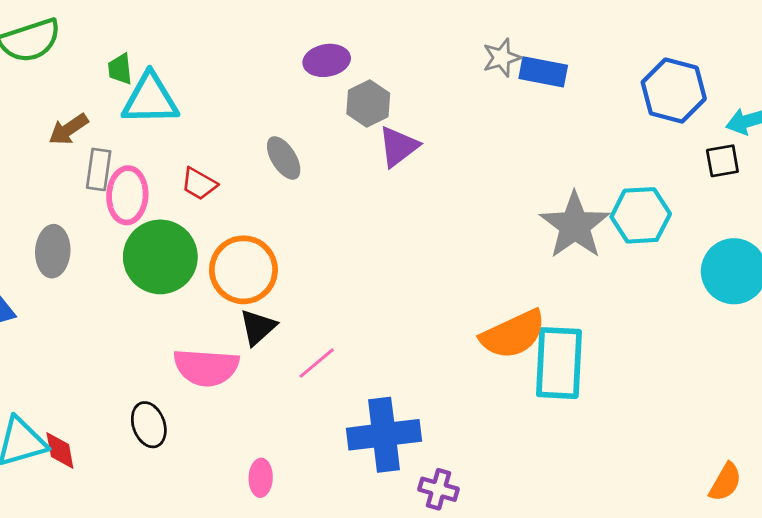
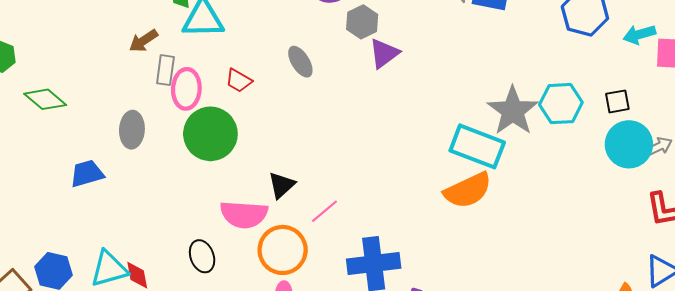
black square: (722, 161) -> (617, 101), moved
orange circle: (243, 270) -> (283, 250), moved
cyan rectangle: (559, 363) -> (477, 146), moved, turned -72

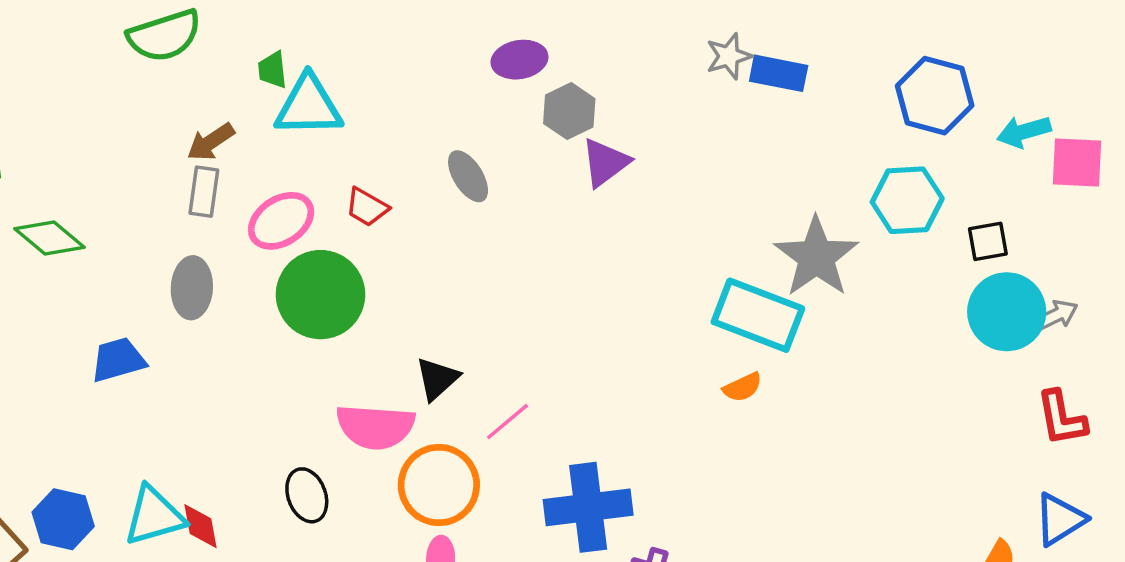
gray rectangle: (165, 70) -> (204, 192), moved
pink ellipse: (186, 89) -> (281, 221), turned 54
cyan hexagon: (561, 104) -> (907, 200), moved
orange semicircle: (468, 190) -> (742, 387), size x0.5

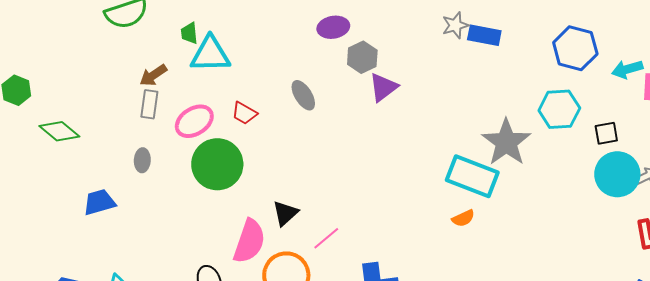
gray ellipse: (192, 288) -> (142, 160), size x0.7
pink semicircle: (375, 427) -> (249, 241), turned -75

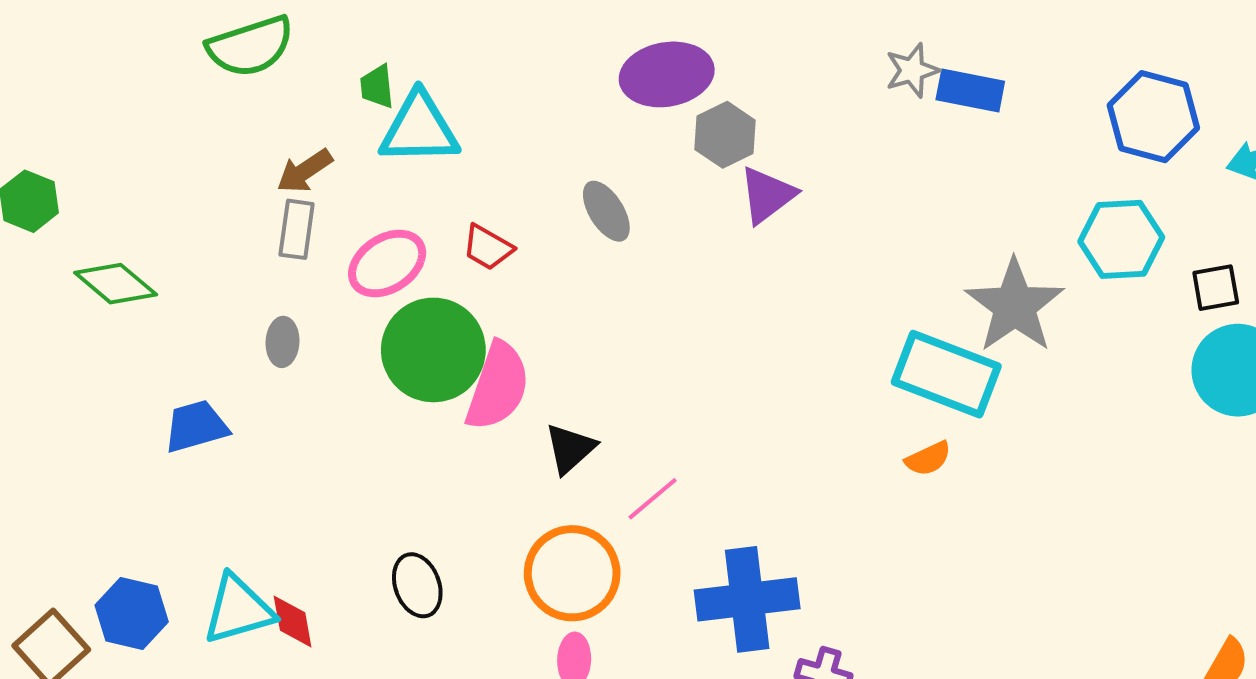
purple ellipse: (333, 27) -> (667, 74), size x1.4
pink semicircle: (249, 241) -> (498, 386), moved

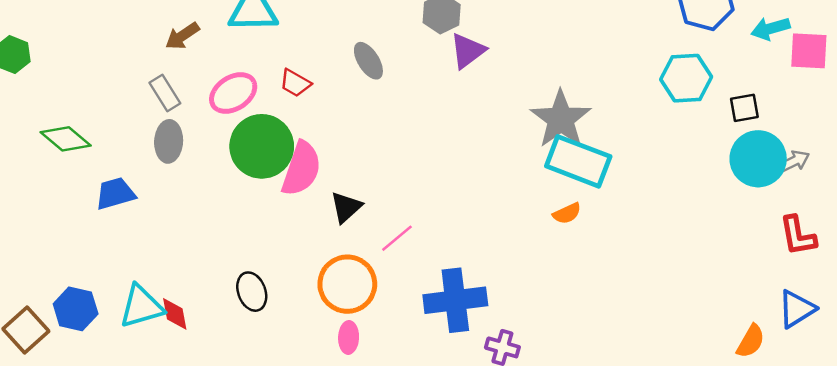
gray rectangle: (297, 229) -> (165, 93), moved, turned -40
green diamond: (116, 284) -> (66, 139), moved
gray star: (1015, 306) -> (561, 119), moved
gray ellipse: (282, 342) -> (169, 141), size x1.4

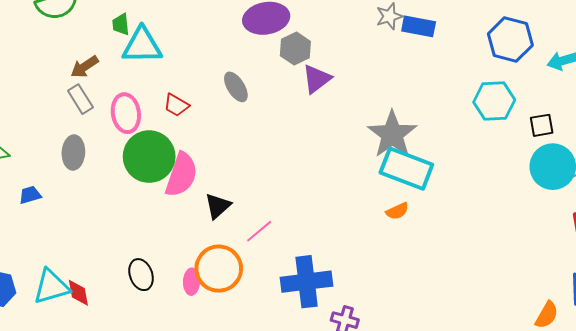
gray rectangle: (165, 93) -> (80, 99), moved
pink ellipse: (233, 93) -> (126, 113), turned -66
blue trapezoid: (115, 194) -> (30, 195), size x0.7
pink ellipse: (349, 337) -> (191, 282), moved

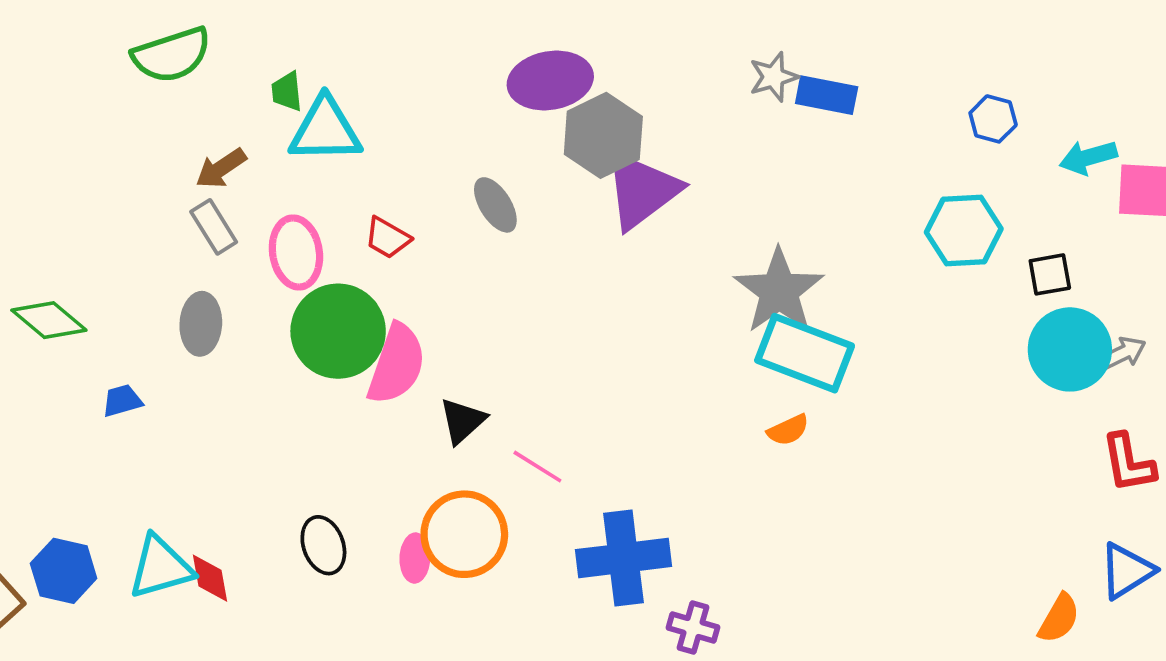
blue hexagon: (510, 39) -> (993, 119), size x0.6
gray hexagon: (295, 49) -> (603, 135), size x1.4
purple triangle: (317, 79) -> (642, 190), size x1.5
pink line: (259, 231) -> (537, 467), turned 72

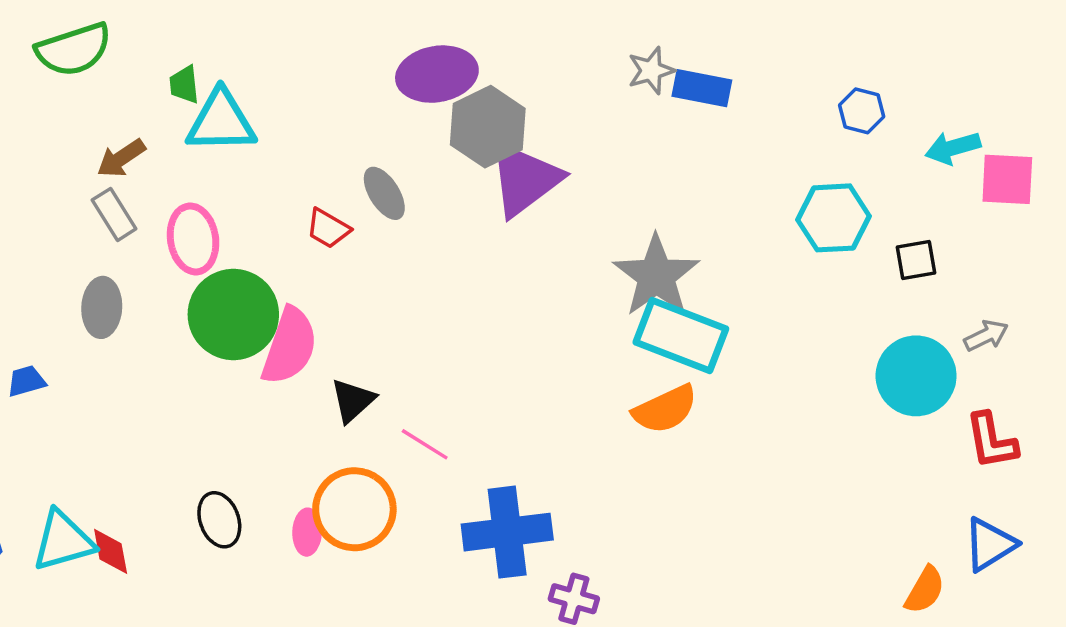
red trapezoid: (387, 238) -> (328, 228), moved
cyan circle: (1070, 349) -> (916, 376), moved
orange semicircle: (788, 430) -> (665, 409), size x1.6

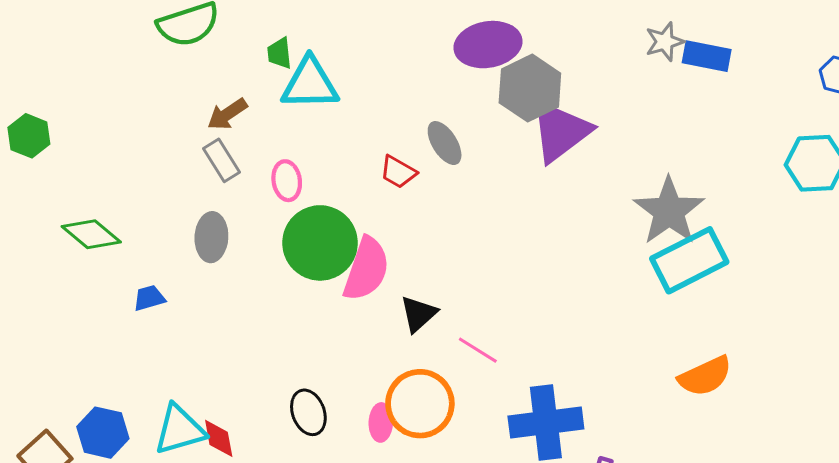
pink ellipse: (193, 239) -> (287, 181), size x0.7
cyan rectangle: (681, 336) -> (689, 260), turned -48
orange semicircle: (665, 409) -> (705, 376), moved

